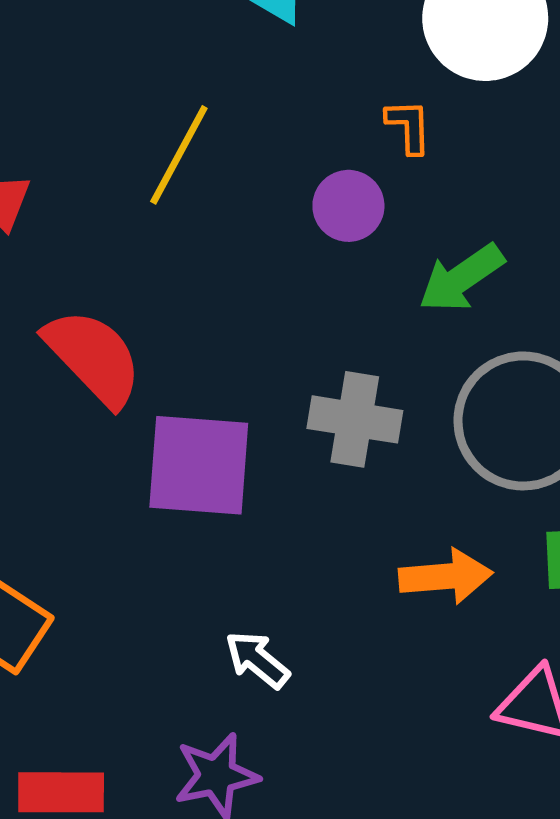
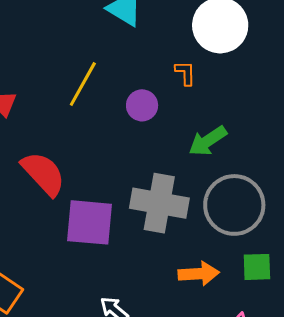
purple circle: (348, 206) -> (142, 105), moved
gray cross: (355, 419) -> (159, 203), size x1.4

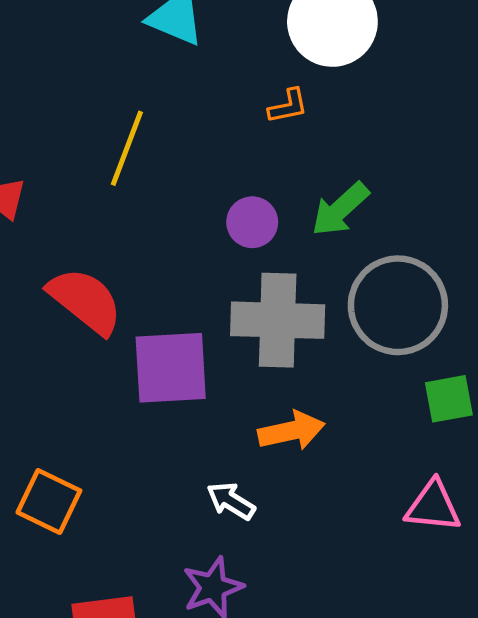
orange L-shape: (185, 73) -> (288, 106), turned 88
purple circle: (142, 105) -> (252, 222), moved
orange arrow: (199, 274) -> (291, 431), moved

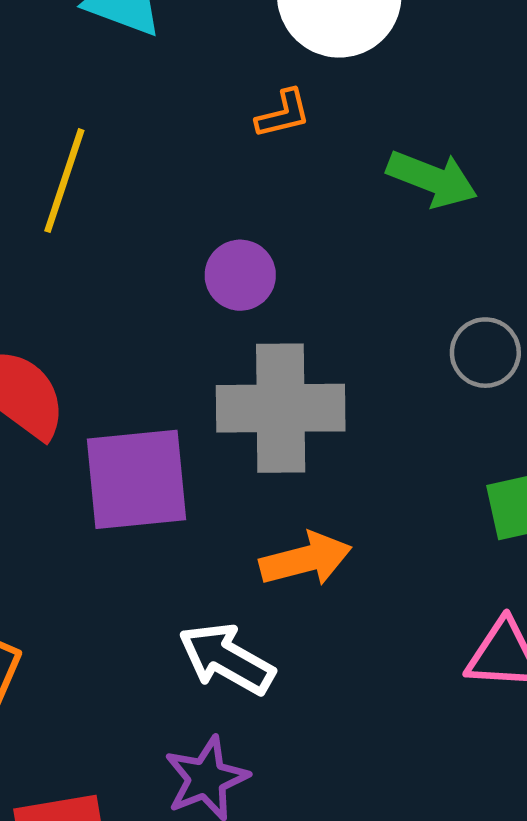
green arrow: (340, 209) -> (432, 179), moved, turned -114
gray circle: (398, 305) -> (485, 353), moved, size x0.5
white arrow: (231, 501) -> (226, 659), size x1.4

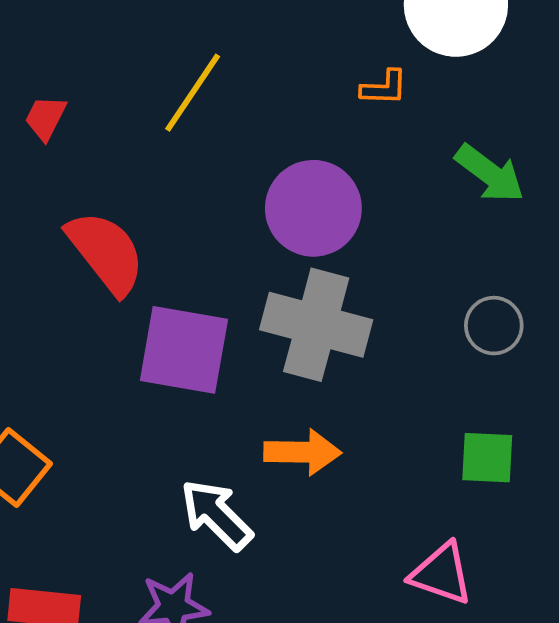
purple circle: (240, 275) -> (313, 208), size x1.6

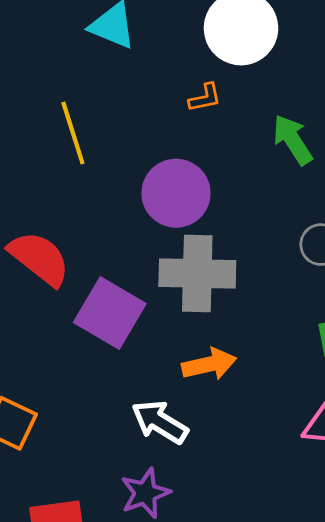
yellow line: (193, 93) -> (73, 133), turned -38
green arrow: (490, 173) -> (293, 140), turned -146
purple square: (184, 350) -> (110, 313), turned 34

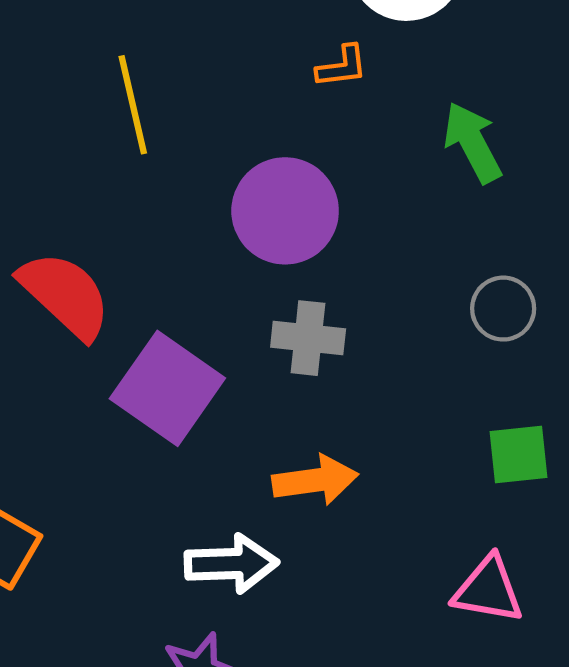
gray cross: (197, 273) -> (308, 338), size x0.6
white arrow: (160, 422) -> (231, 564), turned 142

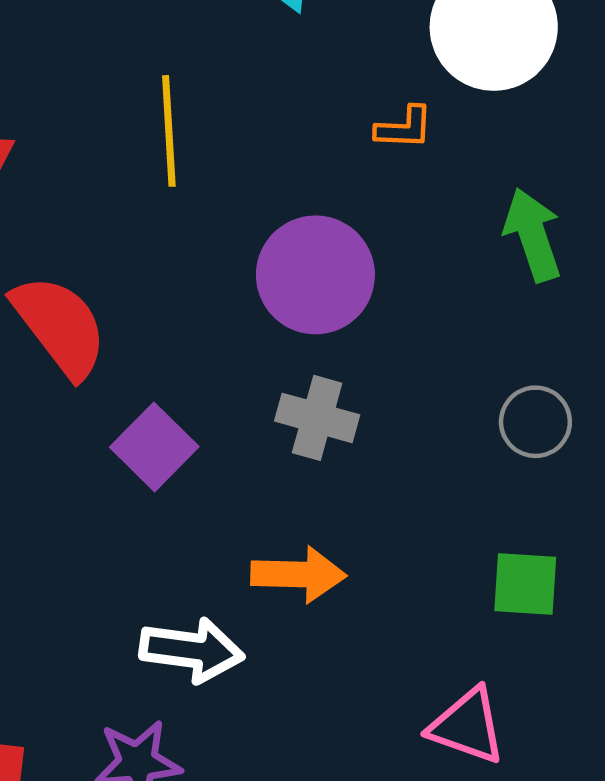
purple square: (167, 388) -> (154, 447), size x0.7

